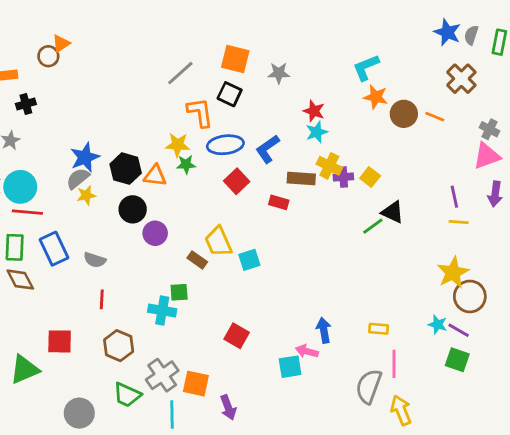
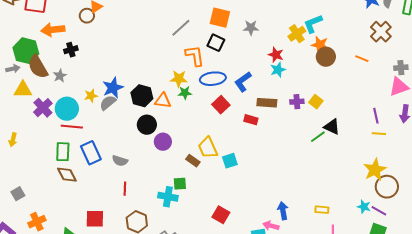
brown circle: (404, 114) -> (326, 57), moved
gray cross: (490, 129) -> (401, 68), turned -32
yellow cross: (329, 166) -> (297, 34), moved, turned 30
yellow star: (86, 195) -> (91, 96), moved

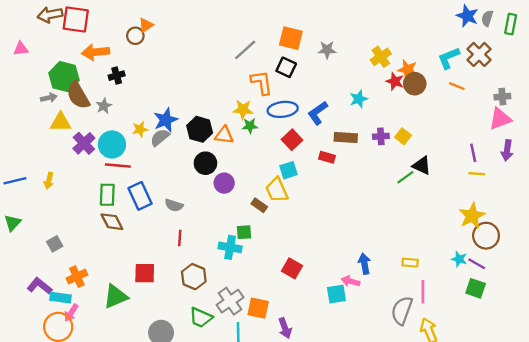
cyan L-shape: (313, 24) -> (449, 58), moved
red star: (276, 55) -> (395, 81), moved
cyan square: (230, 161) -> (288, 170), moved

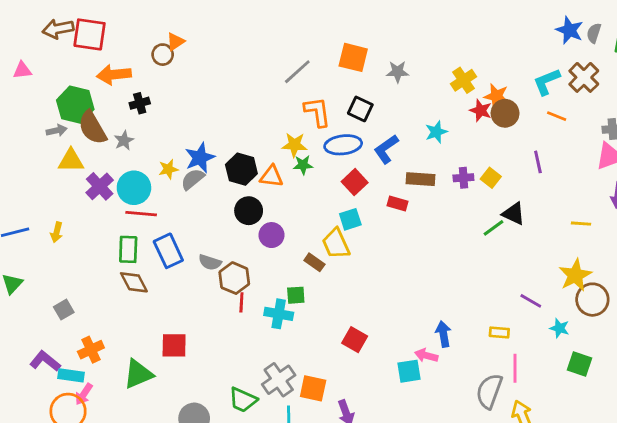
black square: (286, 67) -> (360, 109), moved
purple line: (473, 153) -> (538, 162), moved
red line: (180, 238) -> (241, 302), moved
purple line: (477, 264) -> (531, 301), moved
brown hexagon: (194, 277) -> (234, 278), moved

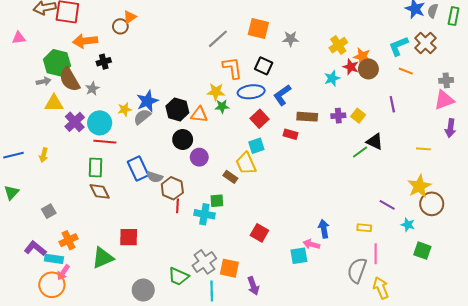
cyan star: (436, 132) -> (332, 78), moved
blue rectangle: (168, 251) -> (138, 169), moved

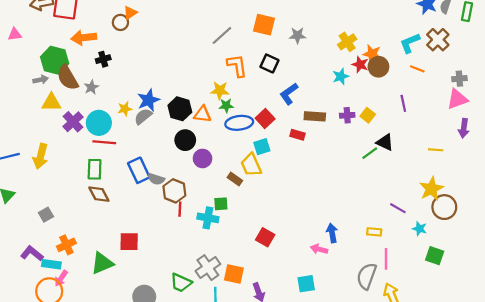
blue ellipse: (251, 92) -> (239, 123), moved
yellow arrow: (44, 155) -> (41, 156), size x1.6
cyan square: (299, 256) -> (306, 284), moved

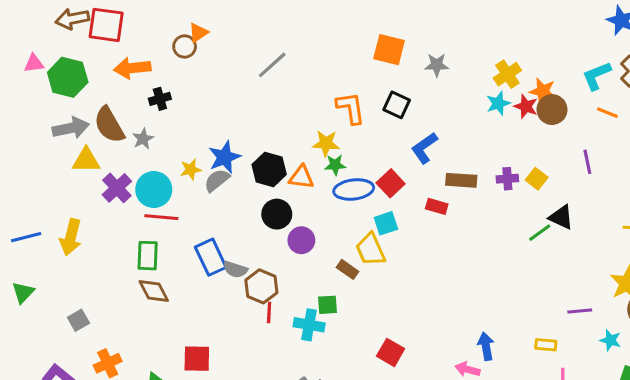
gray line: (222, 35) -> (272, 65), moved
green hexagon: (55, 60) -> (68, 77), moved
cyan star: (341, 76) -> (498, 103), moved
gray arrow: (41, 80) -> (71, 128), size x1.6
purple line: (398, 208) -> (580, 311), turned -35

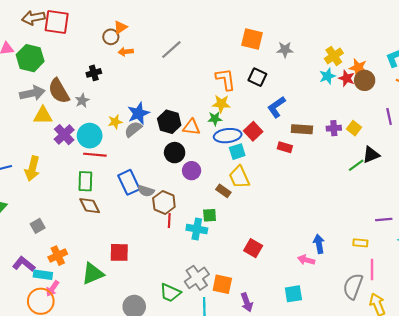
orange arrow: (132, 68) -> (126, 52), moved, size x0.6
yellow star: (326, 143) -> (221, 104), moved
black triangle: (561, 217) -> (371, 155), turned -48
cyan square: (386, 223) -> (237, 152), moved

